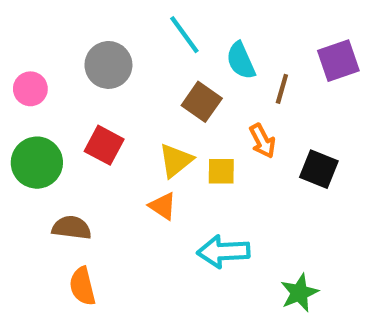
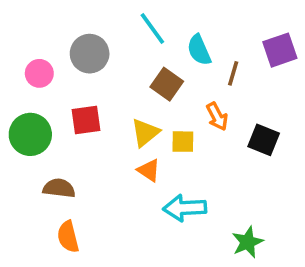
pink circle: (30, 89) -> (39, 73), moved
red square: (104, 145) -> (86, 120), turned -36
orange triangle: (163, 206) -> (149, 170), moved

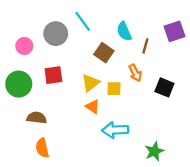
cyan line: (152, 28) -> (83, 21), moved

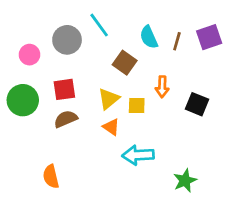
brown line: (145, 46) -> (177, 41), moved
orange arrow: (135, 73) -> (162, 87), turned 30
brown semicircle: (37, 118) -> (66, 119), moved, turned -30

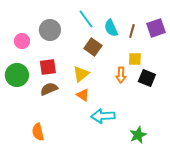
cyan line: (99, 25) -> (86, 19), moved
orange arrow: (162, 87) -> (121, 75), moved
yellow square: (137, 106) -> (135, 59), moved

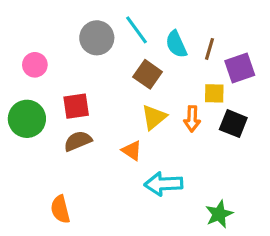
purple square: (156, 28) -> (240, 68), moved
gray circle: (50, 30) -> (97, 38), moved
yellow triangle: (81, 74) -> (154, 117), moved

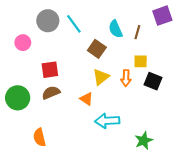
cyan line: (136, 30) -> (74, 24), moved
gray circle: (97, 38) -> (48, 21), moved
purple square: (240, 68) -> (162, 16), moved
green circle: (27, 119) -> (18, 98), moved

